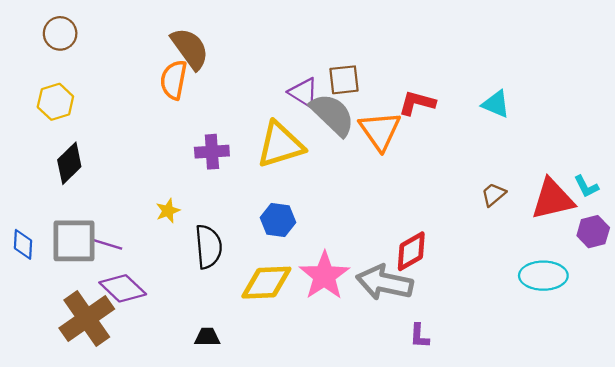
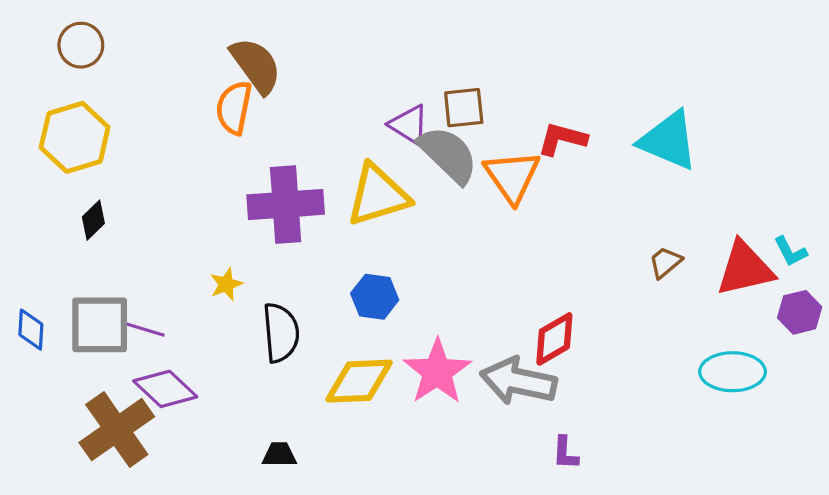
yellow hexagon: (55, 102) -> (75, 137), size x1.4
cyan triangle: (496, 104) -> (668, 140), size x1.6
purple cross: (212, 152) -> (286, 205), size x1.6
black diamond: (69, 163) -> (93, 220), size x0.7

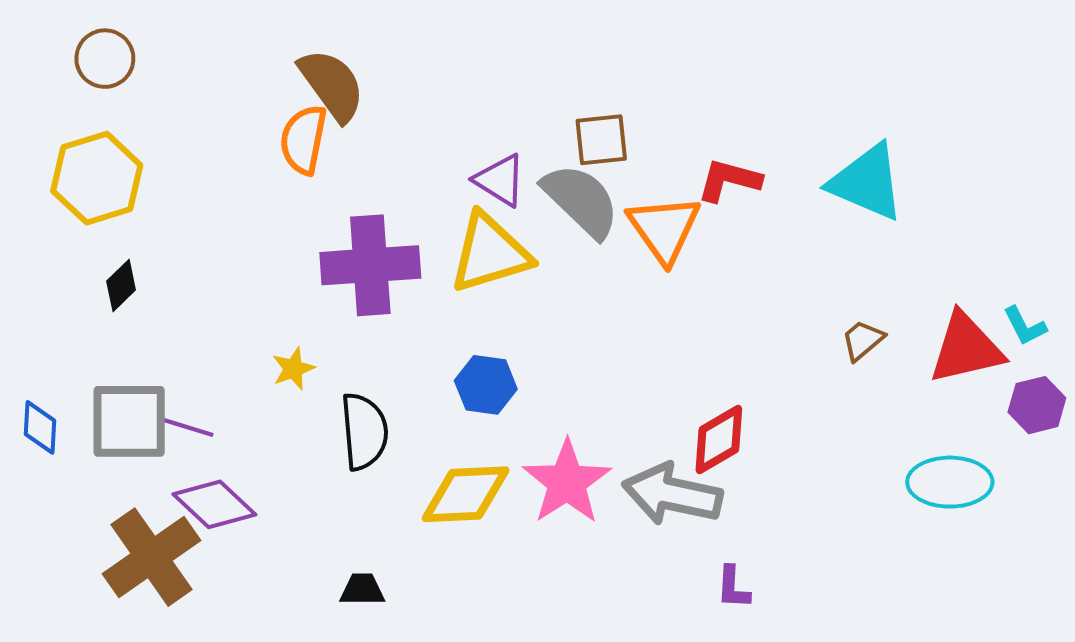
purple triangle: (409, 125) -> (500, 180), moved

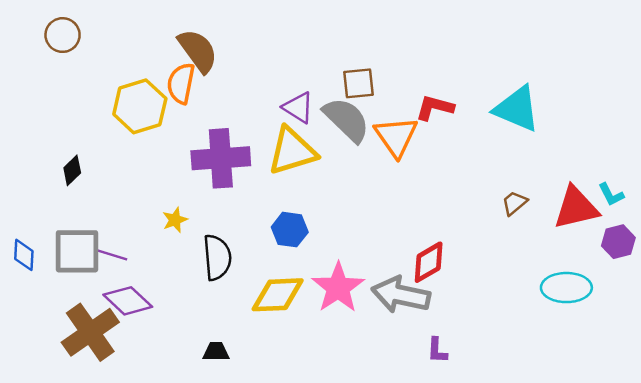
yellow hexagon: (97, 178) -> (140, 106), moved

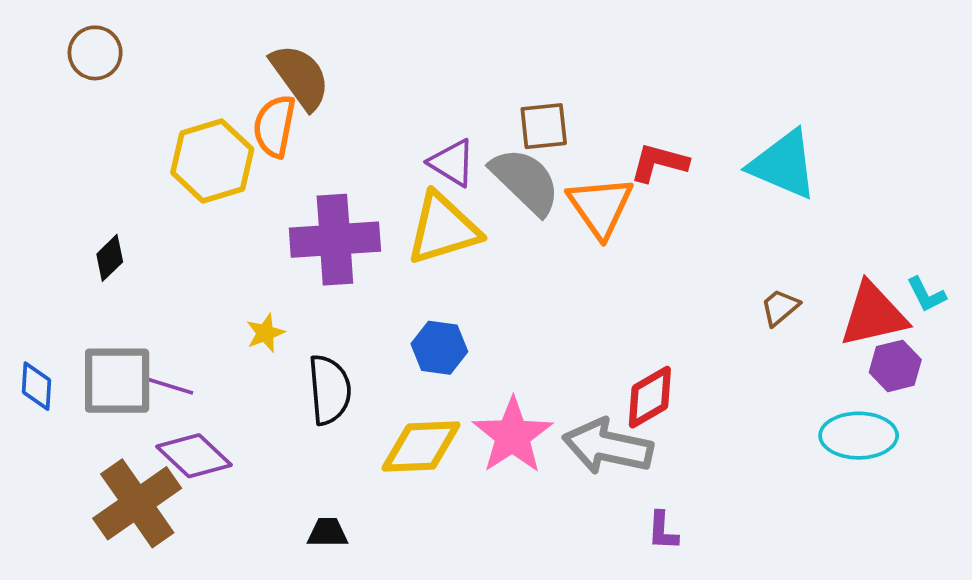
purple hexagon: (618, 242) -> (895, 366), moved

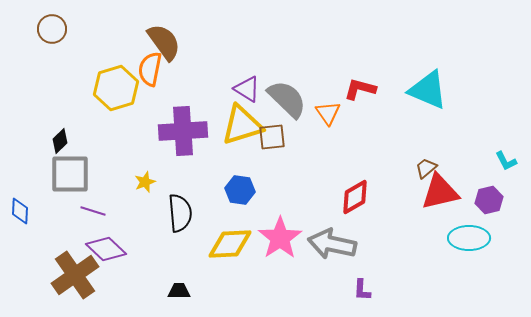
brown square: (544, 126) -> (272, 137), moved
orange triangle: (600, 207) -> (328, 113), size x0.7
red triangle: (873, 315) -> (440, 192), moved
gray square: (117, 381) -> (70, 174), moved
red diamond: (650, 397) -> (355, 197), moved

